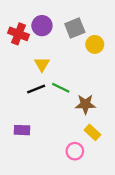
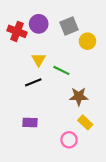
green line: (61, 88) -> (61, 70), moved
purple rectangle: (22, 130) -> (30, 122), moved

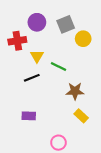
red cross: (17, 31) -> (17, 41), moved, turned -30
pink circle: (69, 140) -> (58, 143), moved

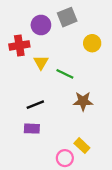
gray square: (66, 24) -> (67, 17), moved
black line: (32, 78) -> (35, 105), moved
yellow rectangle: (81, 116) -> (82, 146), moved

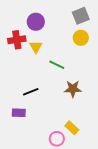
gray square: (67, 17) -> (81, 16), moved
yellow triangle: (41, 63) -> (36, 47), moved
purple rectangle: (32, 129) -> (19, 113), moved

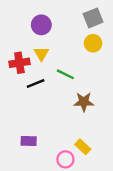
red cross: (17, 40) -> (19, 63), moved
black line: (31, 92) -> (36, 83), moved
purple rectangle: (19, 113) -> (29, 141), moved

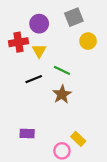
gray square: (93, 18) -> (74, 17), moved
red cross: (19, 63) -> (18, 42), moved
brown star: (84, 102) -> (62, 94), moved, turned -30

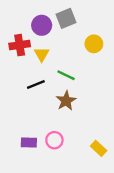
gray square: (74, 17) -> (66, 18), moved
yellow rectangle: (78, 139) -> (99, 148), moved
pink circle: (62, 151) -> (54, 140), moved

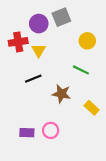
green line: (66, 75) -> (81, 70), moved
brown star: (66, 101) -> (61, 94), turned -30
yellow rectangle: (99, 148) -> (92, 108), moved

